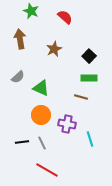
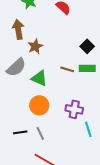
brown star: (54, 49) -> (35, 46), moved
gray semicircle: (18, 77) -> (16, 67), size x1.5
brown line: (81, 97) -> (67, 69), moved
purple cross: (67, 124) -> (74, 109), moved

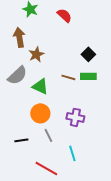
cyan line: (88, 129) -> (72, 153), moved
gray line: (40, 133) -> (48, 135), moved

